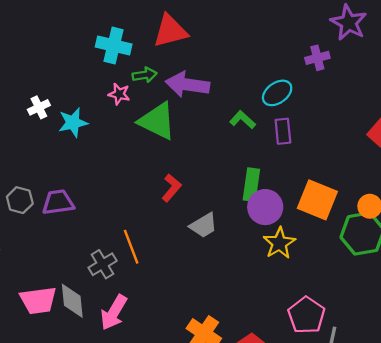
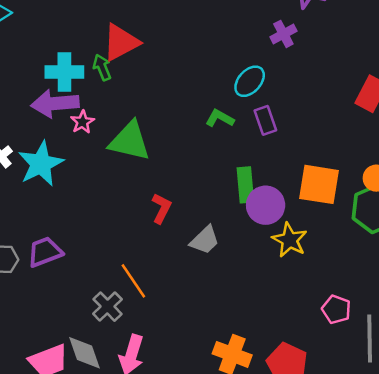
green arrow: (145, 75) -> (102, 67), moved, turned -90
purple arrow: (187, 85) -> (55, 104), moved
pink star: (119, 94) -> (82, 122), turned -30
cyan star: (73, 123) -> (41, 164), size x1.4
pink pentagon: (306, 315) -> (336, 309), size x0.7

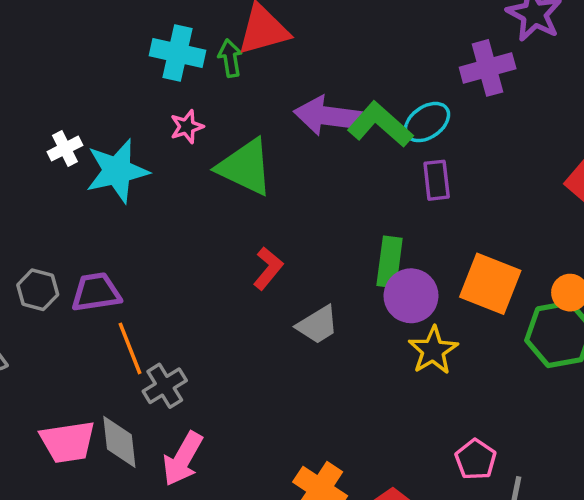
purple cross: (283, 34) -> (488, 68), size x1.4
purple arrow: (55, 104) -> (328, 116), moved
green L-shape: (220, 118) -> (380, 124), moved, size x1.6
orange line: (133, 281) -> (130, 348), moved

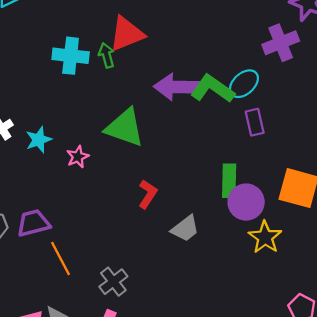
pink star: (187, 127) -> (78, 157), moved
cyan star: (117, 171) -> (39, 140), size x0.6
gray cross: (165, 386) -> (113, 282), moved

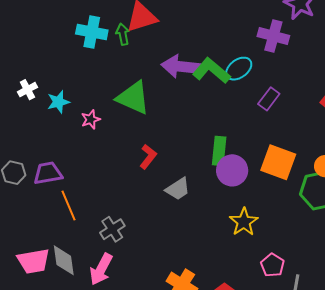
purple cross: (281, 43) -> (273, 36), turned 32
purple rectangle: (255, 122) -> (269, 99), moved, turned 45
yellow star: (265, 237) -> (244, 222), moved

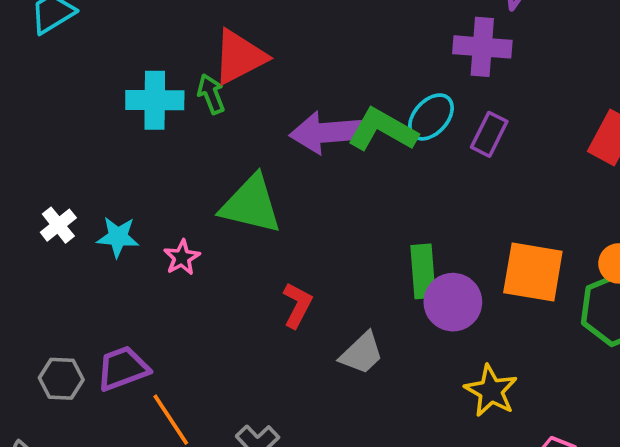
purple rectangle: (269, 99) -> (489, 134), moved
cyan star: (58, 102) -> (118, 237), turned 30

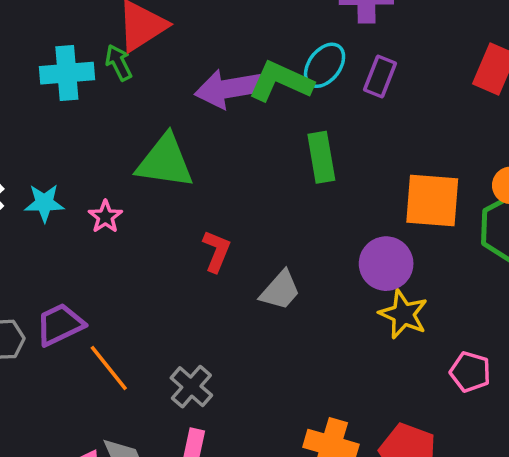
green rectangle: (423, 271) -> (321, 157), moved
purple circle: (453, 302) -> (386, 264), moved

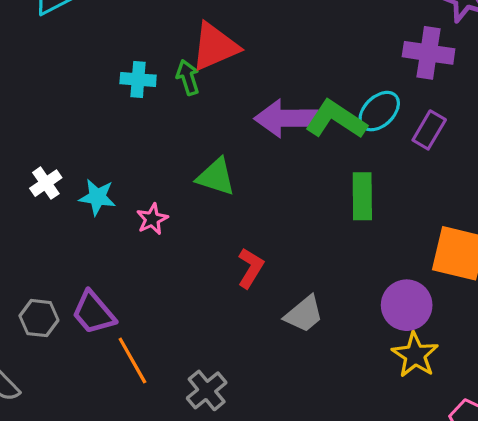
cyan cross: (67, 73) -> (138, 79), size x0.7
green triangle: (165, 162) -> (216, 177), size x0.7
purple trapezoid: (60, 325) -> (94, 313), turned -114

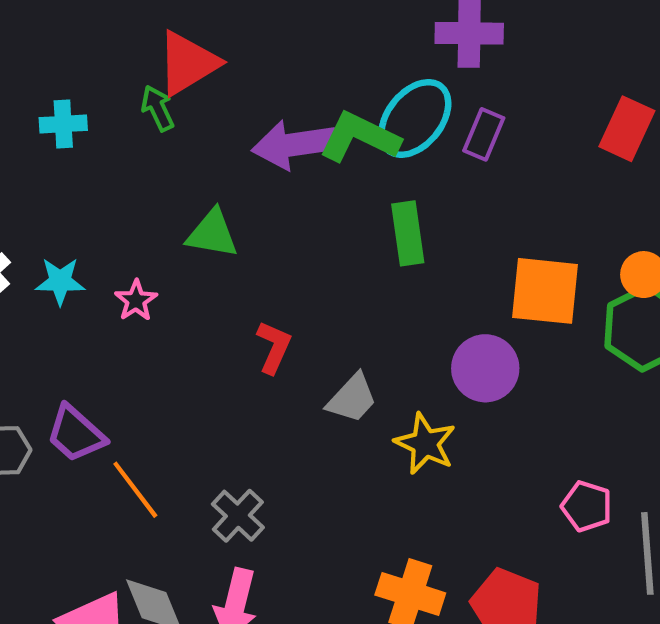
cyan cross: (138, 79) -> (63, 124), moved
cyan ellipse: (379, 111) -> (415, 118), size x1.4
yellow star: (415, 355) -> (425, 444), moved

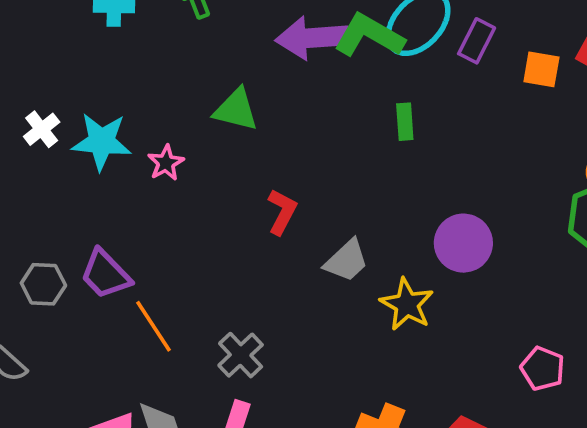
green rectangle: (408, 233) -> (405, 122), size x0.7
cyan star: (60, 281) -> (102, 142), size x1.4
orange square: (545, 291) -> (541, 69), moved, size x0.6

